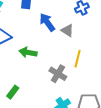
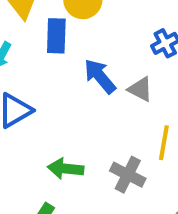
green arrow: (28, 52) -> (66, 169), moved

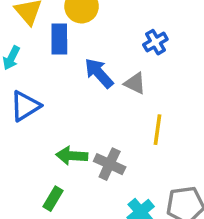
gray cross: (128, 175) -> (110, 164), moved

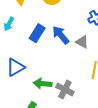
blue rectangle: (59, 39) -> (37, 33), moved, turned 30
blue triangle: (25, 106) -> (15, 67), moved

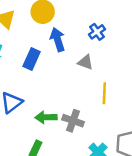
blue arrow: (61, 35) -> (58, 39), moved, turned 30

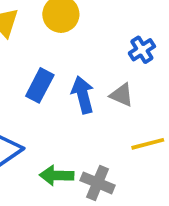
blue arrow: (58, 39) -> (83, 95), moved
yellow line: (104, 93) -> (148, 144), turned 70

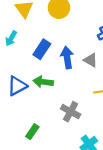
green arrow: (57, 175) -> (43, 82), moved

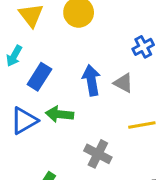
blue rectangle: (42, 49) -> (39, 77), moved

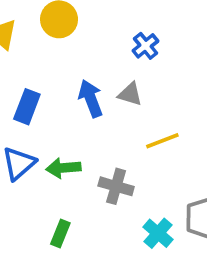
green arrow: (60, 114) -> (63, 168), moved

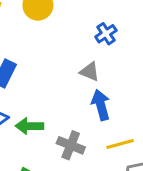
blue arrow: (91, 99) -> (101, 105), moved
yellow line: (162, 141) -> (120, 144), moved

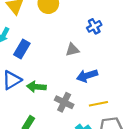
gray triangle: (90, 72) -> (72, 50), moved, turned -40
blue arrow: (101, 105) -> (87, 76), turned -96

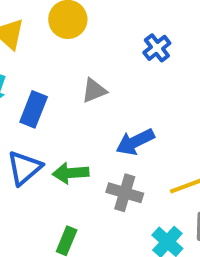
gray triangle: (72, 50) -> (94, 91), moved
blue arrow: (87, 76) -> (135, 142), moved

